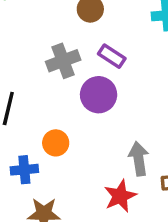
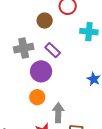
orange circle: (56, 143) -> (37, 97), moved

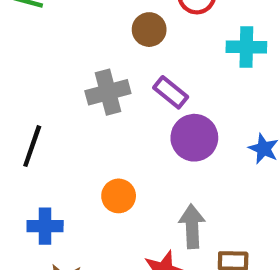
purple circle: (41, 71) -> (194, 138), moved
orange circle: (37, 97) -> (119, 196), moved

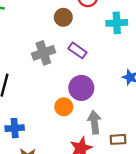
purple circle: (194, 138) -> (81, 88), moved
orange circle: (119, 196) -> (64, 107), moved

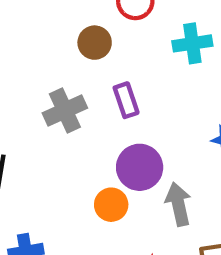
purple rectangle: (77, 50) -> (126, 100), turned 42
gray arrow: (94, 122) -> (178, 204), moved

